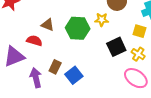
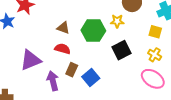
red semicircle: (34, 41) -> (62, 49), moved
black square: (116, 47) -> (121, 50), moved

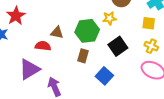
red semicircle: (62, 49) -> (43, 46), moved
brown rectangle: (72, 70) -> (83, 56), moved
blue square: (91, 77) -> (104, 76), moved

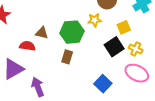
yellow square: (149, 23) -> (124, 27), moved, turned -32
black square: (118, 46) -> (114, 47), moved
blue square: (104, 76) -> (103, 84), moved

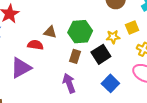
yellow star: (95, 20) -> (113, 37), moved
black square: (114, 47) -> (101, 54), moved
purple arrow: (38, 87) -> (69, 83), moved

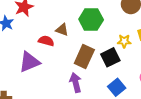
green hexagon: (80, 32) -> (91, 19), moved
brown rectangle: (75, 56) -> (84, 57), size x1.6

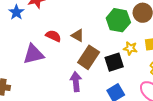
green hexagon: (91, 19) -> (118, 20), moved
brown triangle: (62, 30) -> (78, 35), moved

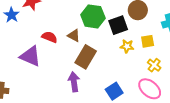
green hexagon: (118, 20) -> (93, 16), moved
purple triangle: (33, 54) -> (30, 56), turned 40
black square: (114, 62) -> (118, 25), moved

